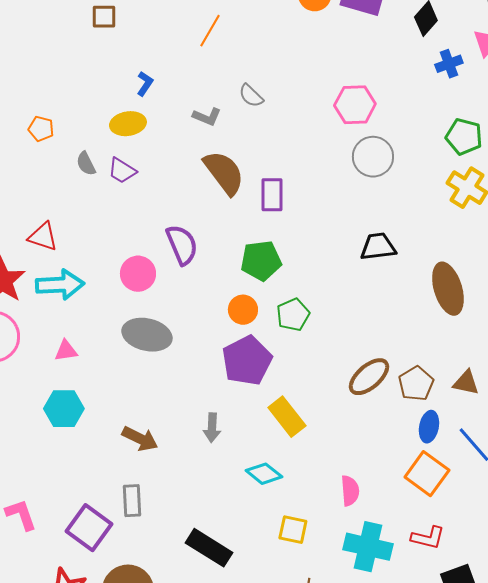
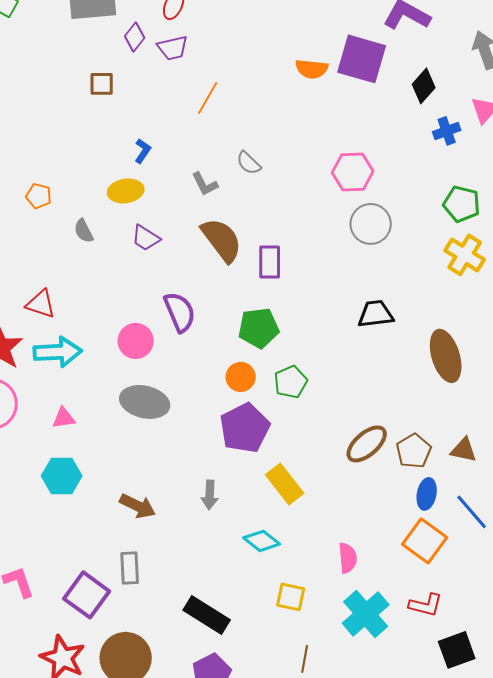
gray L-shape: (207, 117) -> (205, 184), turned 40
purple trapezoid: (122, 171) -> (146, 238), moved
cyan cross: (368, 547) -> (366, 614), turned 36

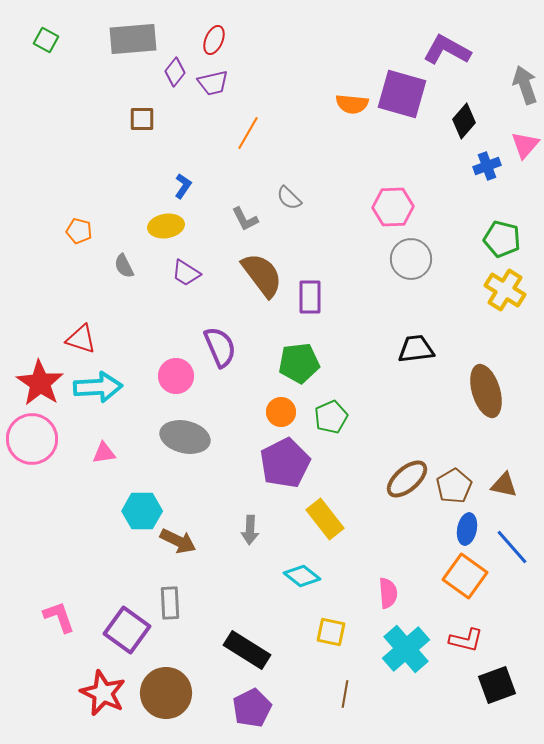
cyan hexagon: (62, 476) -> (142, 511), moved

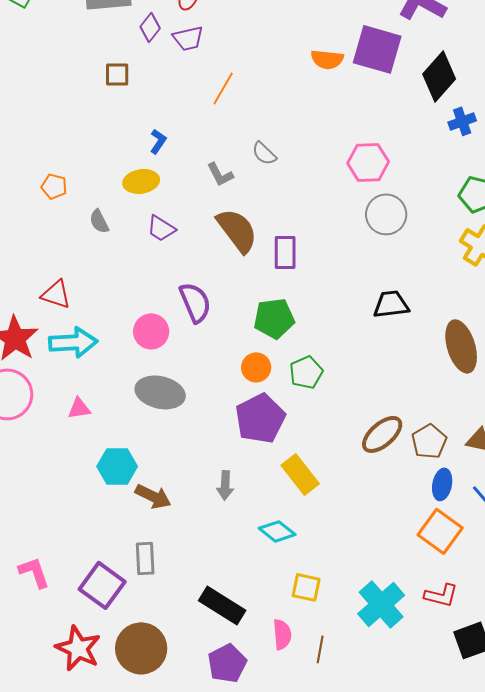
black diamond: (464, 121) -> (439, 76), size x1.4
pink semicircle: (388, 593) -> (282, 634), moved

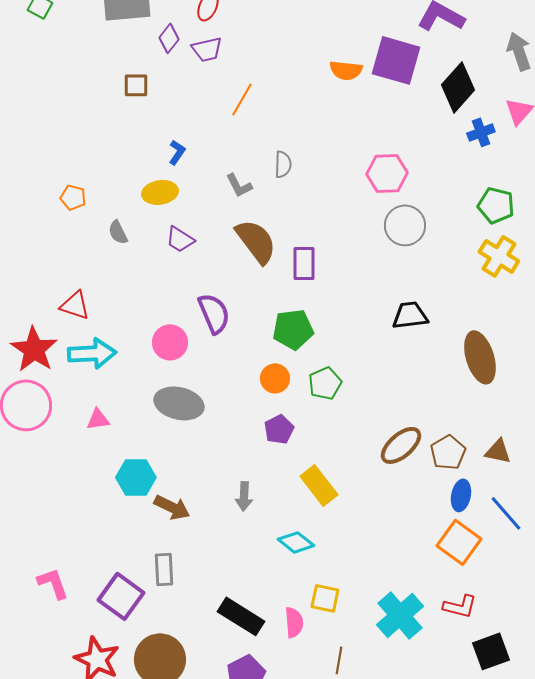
gray semicircle: (264, 153) -> (283, 164), turned -132
purple pentagon: (260, 418) -> (279, 429), size x0.6
pink semicircle: (282, 634) -> (294, 622), moved

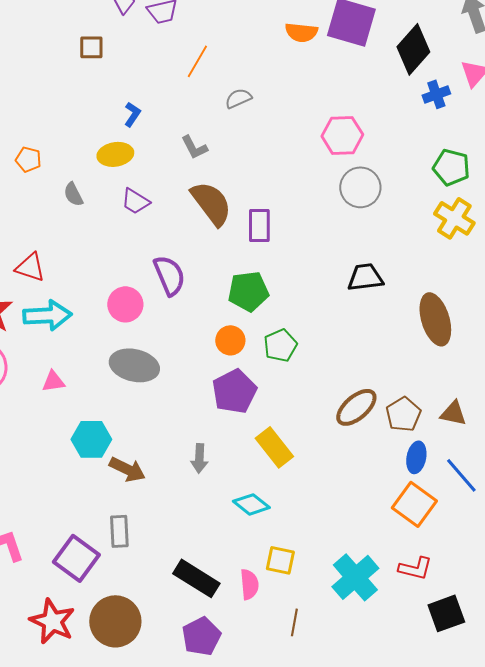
gray semicircle: (283, 164) -> (238, 98), moved, turned -116
purple pentagon: (279, 429) -> (234, 391), size x1.5

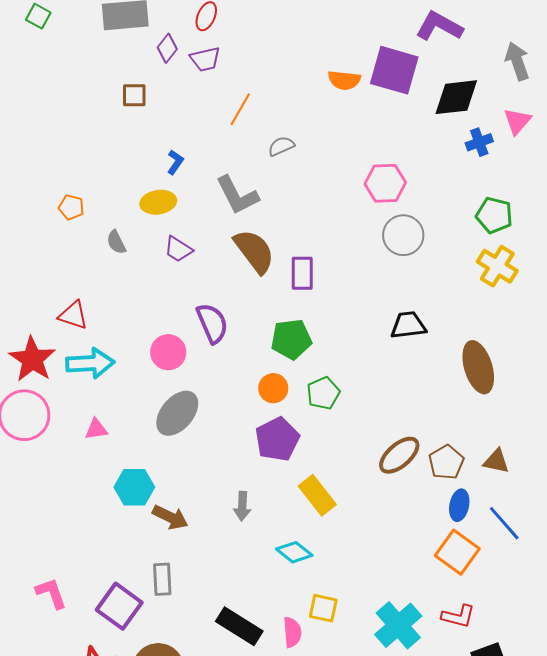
black diamond: (413, 49) -> (456, 97), turned 42
gray L-shape: (194, 147) -> (237, 195), size x1.6
gray ellipse: (134, 365) -> (177, 413), turned -63

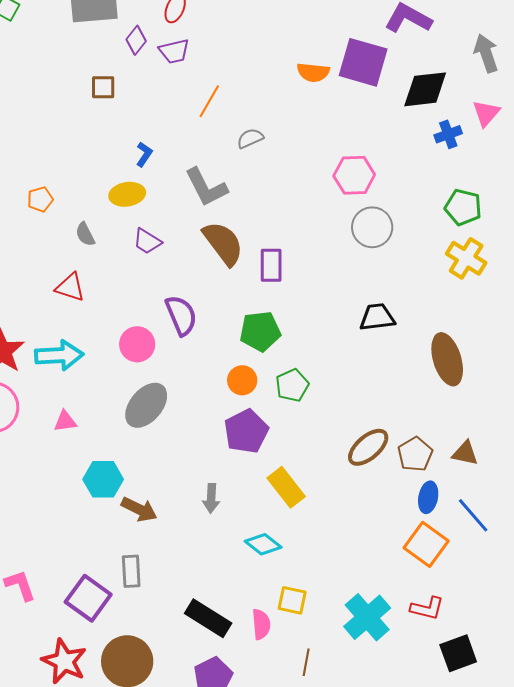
orange pentagon: (71, 207) -> (40, 199), turned -30
red triangle: (73, 315) -> (70, 287), moved

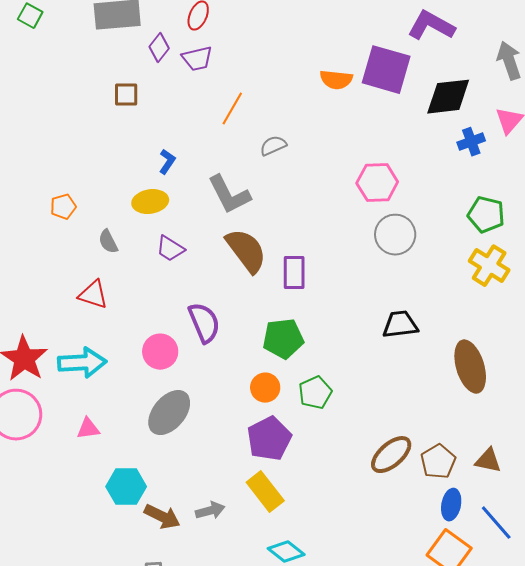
yellow rectangle: (286, 487) -> (265, 492), moved
gray arrow: (211, 498) -> (210, 511), moved, turned -108

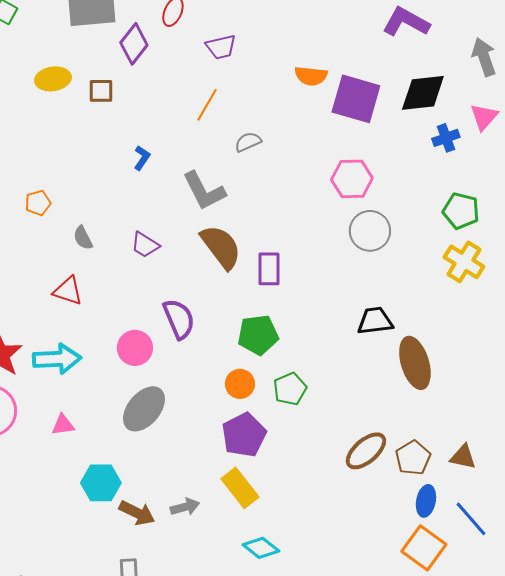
purple diamond: (159, 48) -> (134, 44), size x1.4
purple trapezoid: (197, 59) -> (221, 47), moved
purple square: (386, 70) -> (356, 99), moved
yellow ellipse: (150, 202) -> (53, 79), moved
brown ellipse: (470, 367) -> (415, 363), moved

